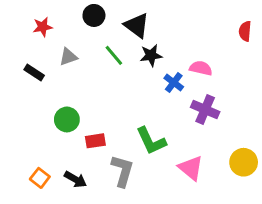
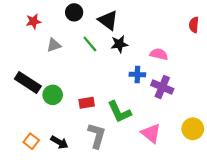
black rectangle: (34, 72) -> (28, 82), moved, size x1.6
blue cross: (174, 82) -> (137, 75), moved, turned -35
red rectangle: (95, 141) -> (87, 103), moved

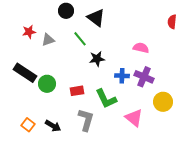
red star: (33, 21) -> (29, 32), moved
black star: (119, 44) -> (97, 59), moved
blue cross: (137, 75) -> (122, 76), moved
yellow circle: (193, 129) -> (163, 102), moved

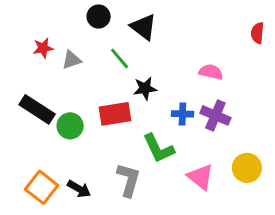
red rectangle: (77, 91) -> (115, 114), moved, size x1.5
yellow circle: (163, 102) -> (247, 168), moved
orange square: (28, 125) -> (42, 187), size x1.5

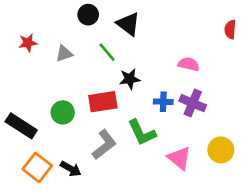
red star: (43, 48) -> (28, 43), moved
black rectangle: (37, 109) -> (21, 126), moved
gray L-shape: (129, 180) -> (104, 145), moved, turned 36

